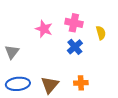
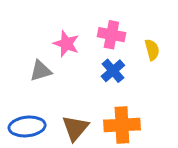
gray triangle: (12, 52) -> (41, 71), moved, turned 35
orange cross: (81, 83) -> (122, 125), size x1.6

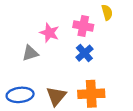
yellow semicircle: (152, 50) -> (107, 12), moved

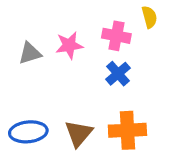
pink star: (49, 33) -> (69, 45), turned -30
gray triangle: (30, 53) -> (30, 53), moved

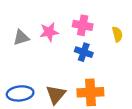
yellow semicircle: (149, 17) -> (117, 34), moved
blue cross: (118, 74) -> (84, 52), turned -30

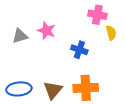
pink cross: (83, 25) -> (97, 15), moved
pink star: (49, 32) -> (46, 31), turned 30

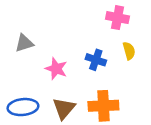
pink star: (46, 31) -> (56, 69), moved
yellow semicircle: (111, 33) -> (129, 51), moved

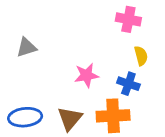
blue cross: (96, 60) -> (128, 84), moved
pink star: (56, 69) -> (87, 75), moved, turned -30

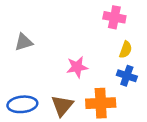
yellow semicircle: (141, 56) -> (126, 50), turned 35
blue cross: (128, 84) -> (127, 76), moved

